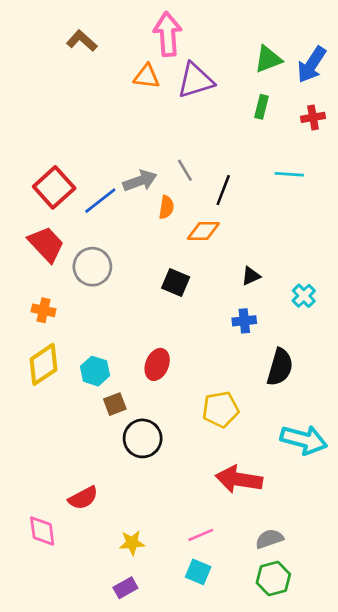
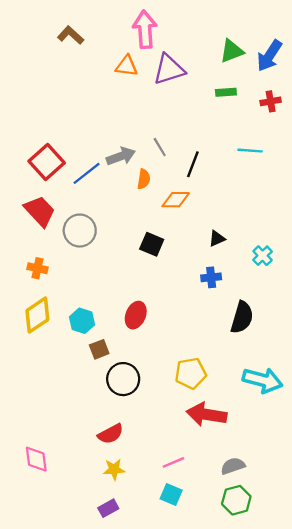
green rectangle: (261, 107) -> (226, 92), turned 72
yellow pentagon: (221, 409) -> (191, 373), moved
red semicircle: (83, 498) -> (111, 434), moved

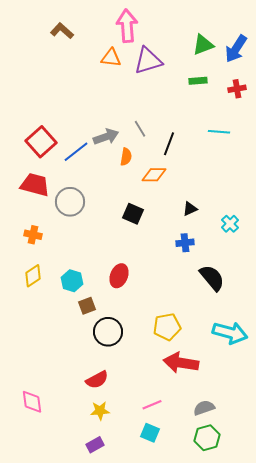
red trapezoid: (40, 211) -> (35, 185), turned -32
yellow diamond: (37, 315) -> (33, 276), size x0.7
black semicircle: (242, 317) -> (212, 278), turned -56

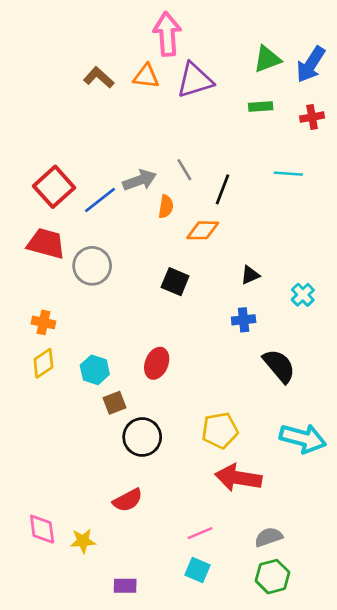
brown L-shape: (62, 31) -> (99, 78), moved
orange cross: (33, 235) -> (43, 322), moved
yellow star: (100, 411) -> (83, 541), moved
purple rectangle: (95, 445) -> (125, 586), turned 30

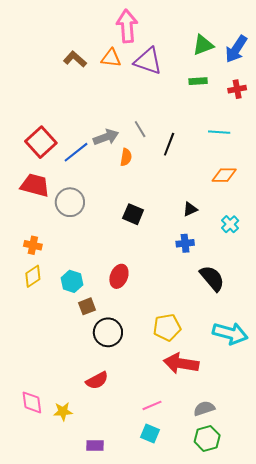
purple triangle: (195, 80) -> (148, 61), turned 36
orange diamond: (203, 230) -> (224, 175), moved

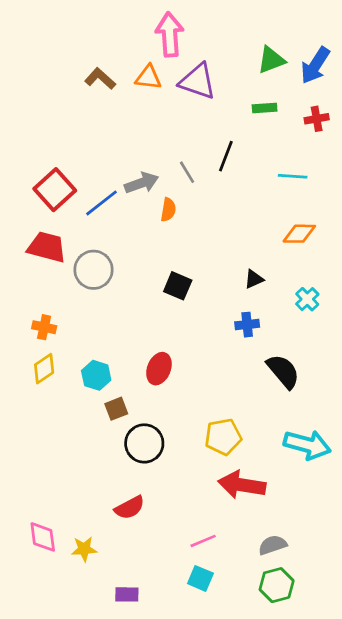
black line: (169, 144) -> (226, 156), moved

